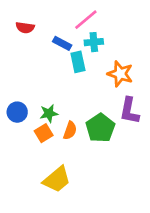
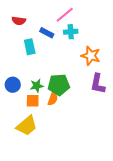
cyan rectangle: (78, 62) -> (30, 47), moved
green pentagon: (100, 128) -> (59, 85), moved, turned 30
orange square: (44, 133) -> (33, 101), turned 32
yellow trapezoid: (57, 179) -> (27, 126), moved

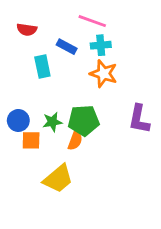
pink line: (65, 15) -> (92, 21), turned 60
orange star: (91, 56) -> (104, 74), moved
orange square: (33, 101) -> (31, 140), moved
yellow trapezoid: (27, 126) -> (58, 179), moved

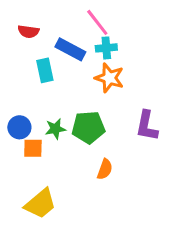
pink line: (92, 21) -> (97, 22), turned 32
blue rectangle: (67, 47) -> (70, 49), size x1.4
orange semicircle: (75, 140) -> (105, 169), moved
yellow trapezoid: (58, 179) -> (40, 204), moved

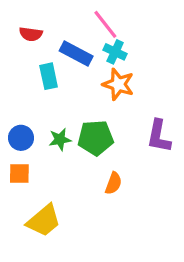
cyan cross: (106, 48) -> (115, 52), turned 30
orange square: (33, 148) -> (19, 173), moved

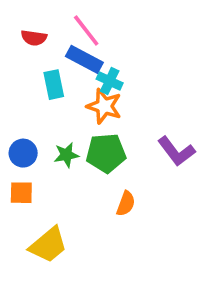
pink line: (105, 24) -> (86, 31), moved
cyan cross: (115, 52) -> (110, 81), moved
orange star: (118, 84) -> (104, 106), moved
purple L-shape: (159, 136) -> (176, 151), turned -48

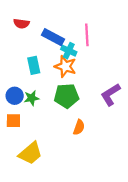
pink line: (86, 31) -> (87, 35), moved, turned 35
cyan rectangle: (54, 85) -> (34, 65), moved
purple L-shape: (176, 151) -> (110, 95), turned 95
green star: (66, 155) -> (32, 98), moved

